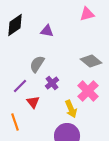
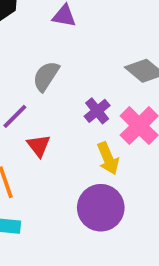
purple cross: (52, 83) -> (97, 111), moved

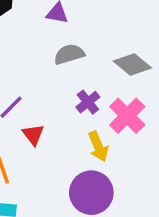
gray semicircle: (46, 76) -> (69, 54), moved, turned 40

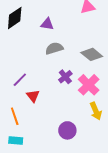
yellow arrow: (98, 147) -> (96, 111), moved
purple circle: (91, 193) -> (67, 130), size x0.7

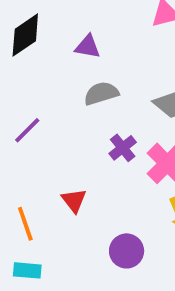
purple line: (20, 80) -> (27, 130), moved
red triangle: (33, 96) -> (74, 200), moved

